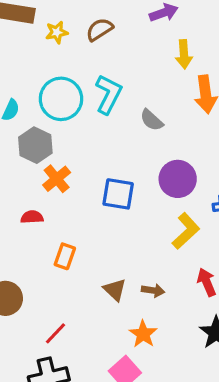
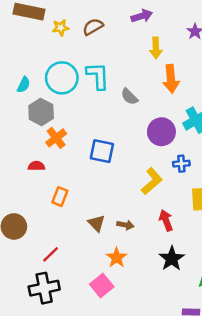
cyan L-shape: (108, 94) -> (98, 76), turned -32
purple circle: (178, 179) -> (161, 132), moved

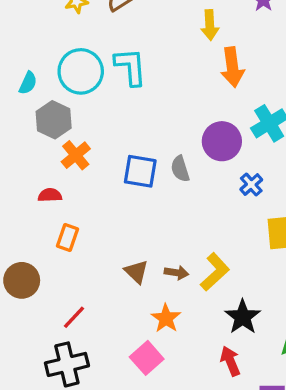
gray semicircle: (129, 97) -> (180, 169), moved, turned 30
blue cross: (181, 164) -> (251, 185), turned -35
yellow L-shape: (152, 181) -> (215, 272), moved
orange rectangle: (60, 197) -> (67, 238), moved
red arrow: (166, 220) -> (230, 361), moved

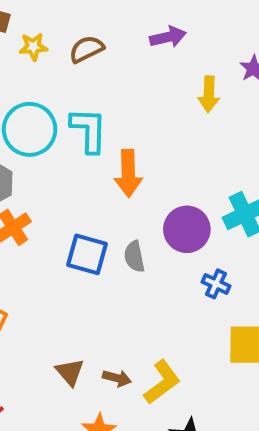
yellow arrow: (210, 25) -> (209, 94), moved
orange arrow: (232, 67) -> (128, 173), moved
blue cross: (251, 185) -> (216, 284), turned -30

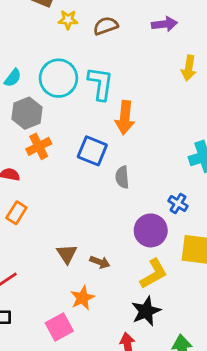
purple circle: (187, 229) -> (151, 230), moved
blue square: (87, 254) -> (92, 151), moved
yellow L-shape: (162, 382) -> (154, 274), moved

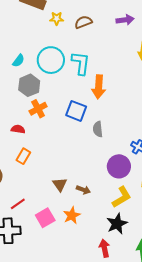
pink square: (59, 327) -> (45, 218), moved

